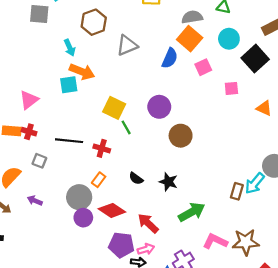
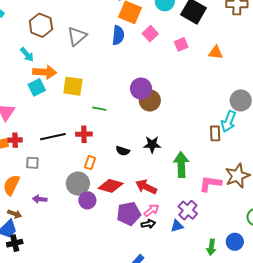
purple circle: (159, 107) -> (141, 89), moved
yellow square: (114, 108) -> (73, 86), moved
green line: (126, 127) -> (99, 109), turned -32
green arrow: (192, 212) -> (181, 165), turned -45

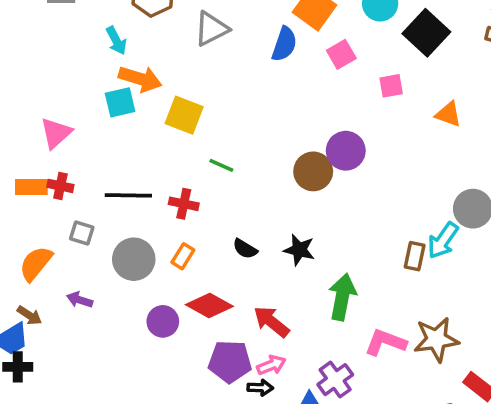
purple circle: (141, 89) -> (346, 151), moved
gray circle: (78, 184) -> (134, 259), moved

